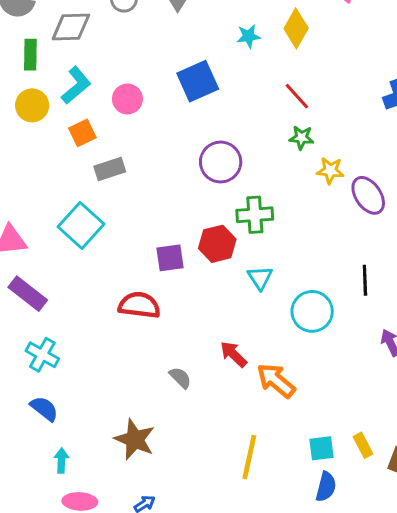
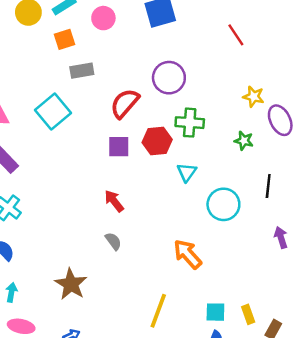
green star: (301, 138) -> (244, 141), moved
red semicircle: (139, 305) -> (125, 103), moved, turned -64
red arrow: (233, 354) -> (114, 201), moved

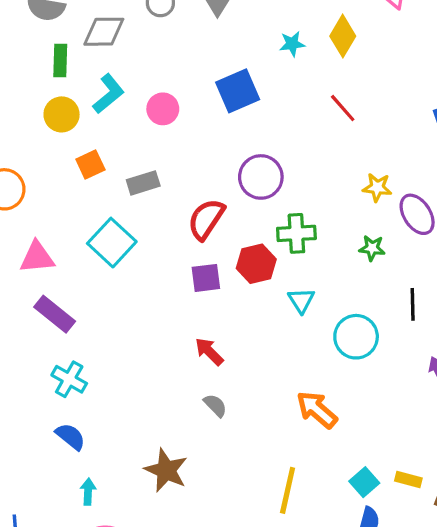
orange square: (65, 39) -> (90, 164), moved
cyan square: (215, 312) -> (364, 482), turned -35
yellow rectangle: (248, 314) -> (408, 479), turned -48

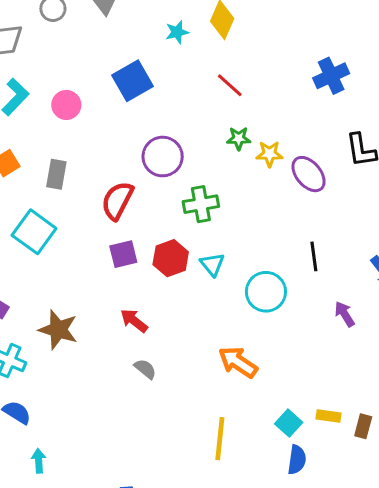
gray rectangle: (143, 183) -> (56, 174), turned -56
green star: (372, 248) -> (239, 138), moved
red hexagon: (256, 264) -> (171, 258), moved
brown star: (166, 470) -> (58, 330), moved

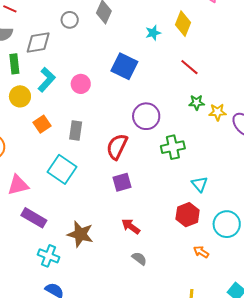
blue square: (132, 81) -> (124, 66), turned -32
red hexagon: (171, 258) -> (188, 215), moved
cyan triangle: (212, 264) -> (200, 184), moved
cyan circle: (266, 292) -> (227, 224), moved
orange arrow: (238, 362) -> (201, 252), size x0.6

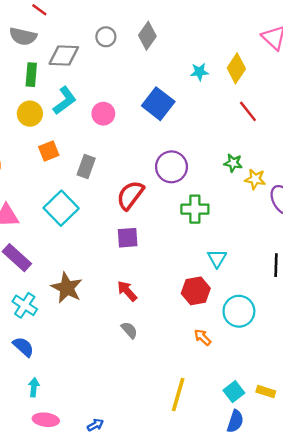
red line: (189, 67) -> (248, 111), moved

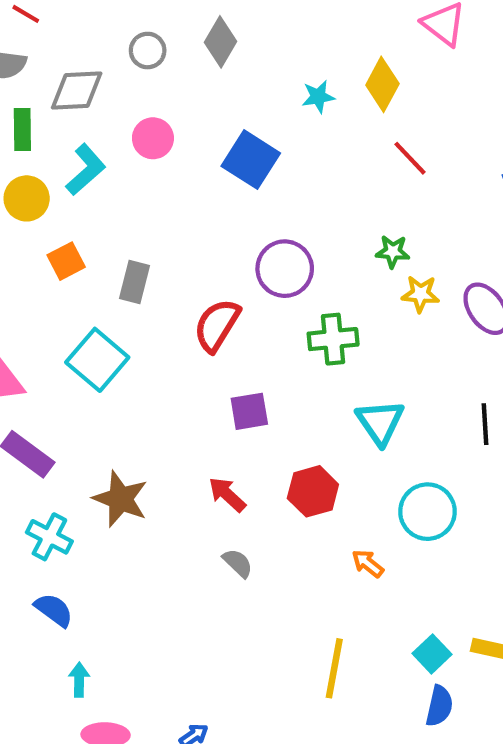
pink circle: (103, 114) -> (153, 138), moved
yellow star: (255, 179) -> (420, 294), moved
purple square: (128, 238) -> (249, 411), moved
cyan triangle: (217, 258) -> (380, 422), size x1.4
red hexagon: (196, 291) -> (313, 491), moved

